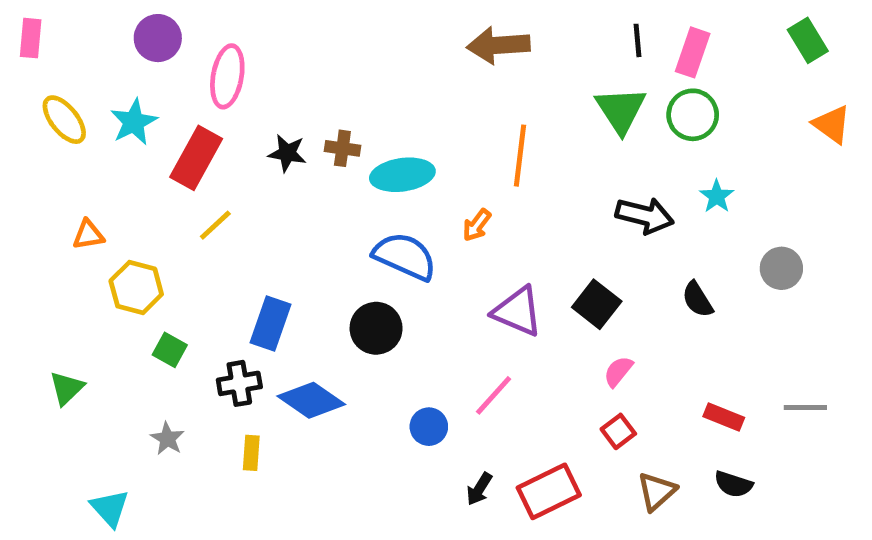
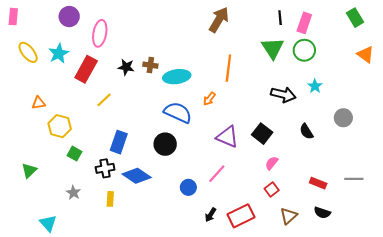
brown arrow: (498, 45) -> (219, 20), turned 125
yellow line: (215, 225) -> (104, 100), moved

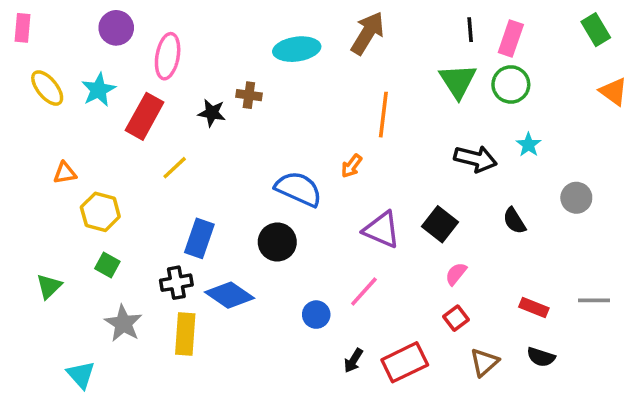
brown cross: (150, 65) -> (249, 95), moved
cyan ellipse: (177, 77) -> (297, 49), moved
green square: (74, 154) -> (107, 265), moved
gray star: (73, 193) -> (123, 323), size x1.5
yellow rectangle: (110, 199) -> (185, 334), size x1.6

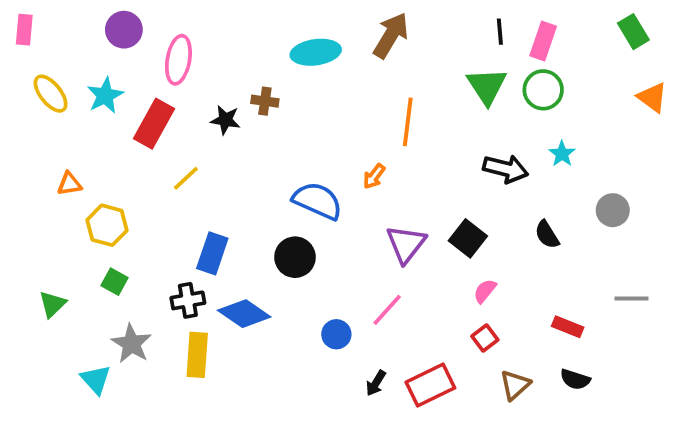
purple triangle: (382, 230) -> (406, 244), turned 45
gray line: (594, 300) -> (632, 299), moved
cyan triangle: (81, 375) -> (96, 379), moved

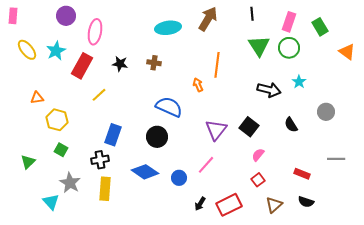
black line: (500, 32) -> (252, 14), moved
green rectangle: (633, 32) -> (320, 27), moved
brown cross: (265, 101) -> (154, 63), moved
orange arrow: (374, 176) -> (198, 85), moved, turned 120
blue diamond: (244, 314) -> (145, 172), moved

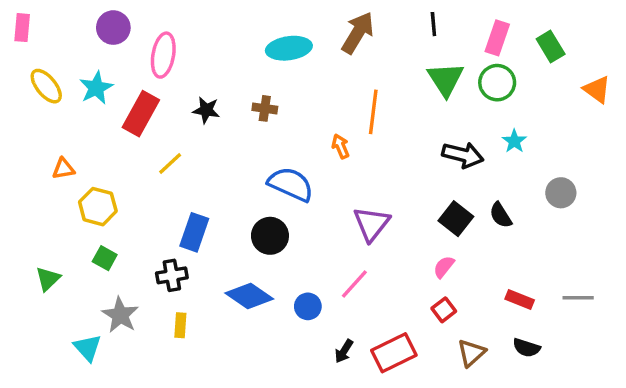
black square: (249, 127) -> (456, 219), moved
gray line: (336, 159) -> (578, 298), moved
yellow rectangle: (105, 189) -> (180, 325), size x0.6

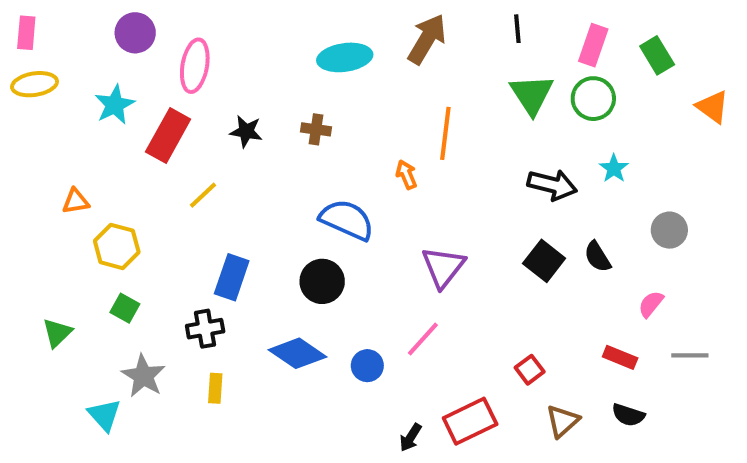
yellow ellipse: (46, 86) -> (35, 84), moved, turned -60
pink semicircle: (444, 267) -> (651, 304), moved
black arrow: (344, 351) -> (410, 438), moved

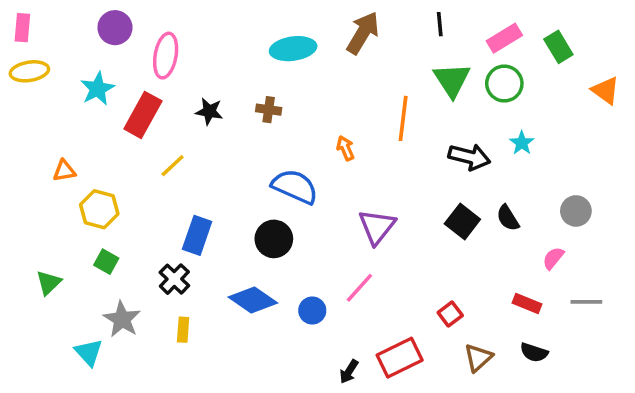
pink rectangle: (593, 45) -> (504, 38), turned 40
orange line: (445, 133) -> (403, 118), moved
gray circle: (669, 230) -> (576, 211), moved
black cross: (205, 329) -> (174, 279), turned -36

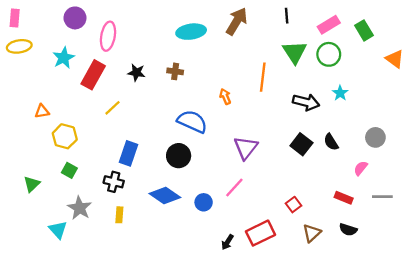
black cross: (174, 279) -> (114, 182), turned -30

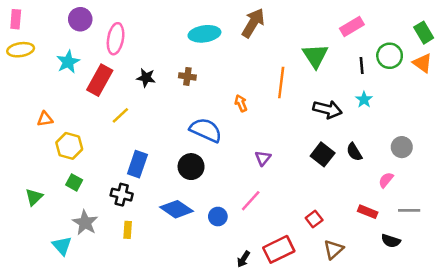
black line: (287, 16) -> (362, 65), moved
green rectangle: (364, 30) -> (424, 33), moved
green circle: (329, 54) -> (390, 56), moved
purple triangle: (246, 148) -> (263, 158), size x0.6
black semicircle: (348, 230) -> (391, 241), moved

